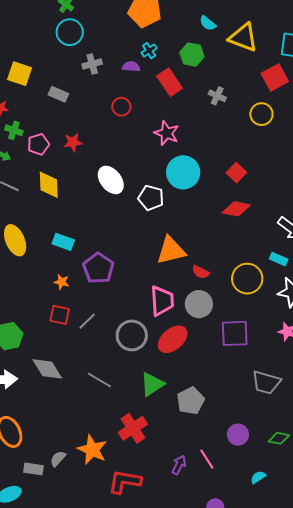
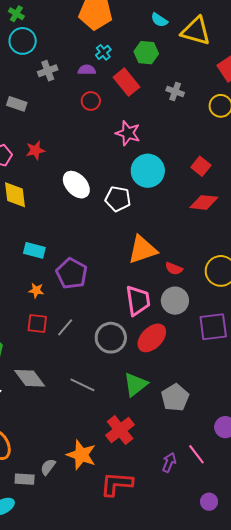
red circle: (121, 107) -> (91, 101), moved

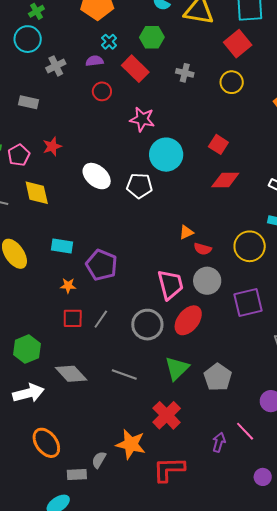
green cross: (16, 14) -> (36, 11), moved, turned 35
orange triangle: (142, 250) -> (186, 232), moved, size x0.5

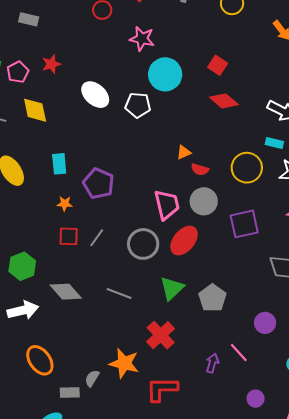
red diamond: (225, 180) -> (224, 101), turned 40
cyan rectangle: (62, 246) -> (59, 164), turned 75

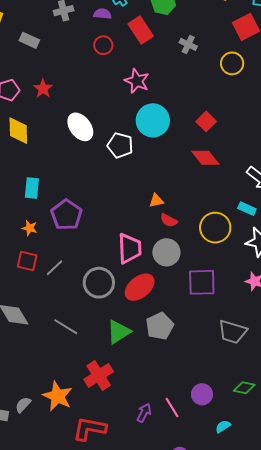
red star: (51, 64) -> (43, 89), turned -30
gray pentagon: (212, 298) -> (160, 326), moved
purple circle: (265, 323) -> (202, 394), moved

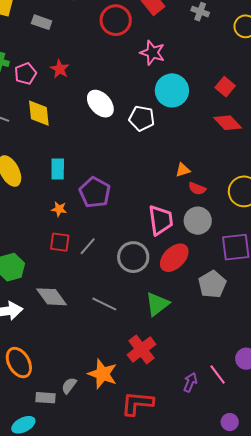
red circle: (103, 45) -> (116, 20), size x1.6
gray pentagon: (160, 326) -> (212, 284), moved

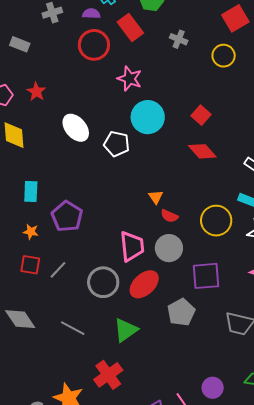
orange triangle: (183, 170) -> (156, 197), turned -49

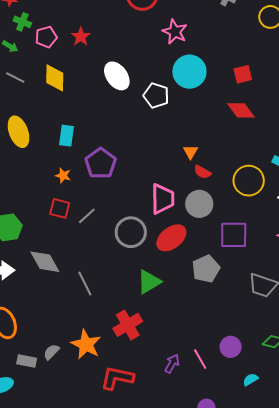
red square: (201, 115) -> (243, 74), turned 30
gray line: (73, 328) -> (85, 283), moved, turned 30

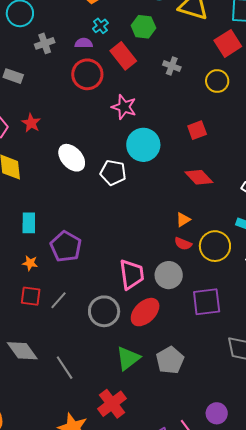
red square: (243, 74) -> (197, 130), moved
orange triangle: (191, 152) -> (183, 220), moved, turned 35
red semicircle: (202, 172) -> (183, 244), moved
gray pentagon: (206, 269) -> (170, 360), moved

